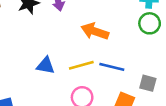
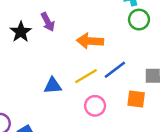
blue line: (112, 67) -> (115, 70), turned -35

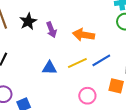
purple arrow: (48, 22) -> (51, 30), moved
pink circle: (95, 106) -> (87, 96), moved

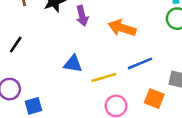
yellow line: (77, 63) -> (104, 78), moved

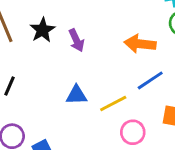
orange arrow: (122, 28) -> (140, 44), moved

